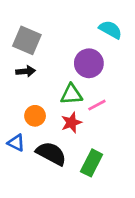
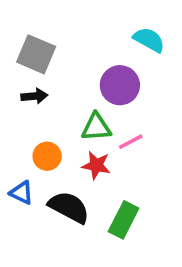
red star: (71, 123) -> (96, 165), turned 30

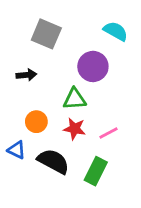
gray square: (36, 54) -> (46, 34), moved
pink line: (131, 142) -> (109, 133), moved

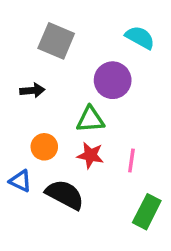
pink line: (109, 133) -> (131, 160), turned -54
green rectangle: (96, 171) -> (147, 212), moved

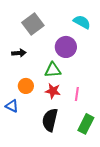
gray square: (56, 41) -> (33, 24), turned 30
black semicircle: (65, 195) -> (50, 120), moved, turned -105

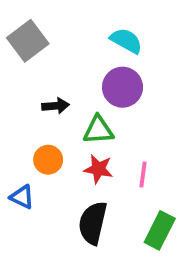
cyan semicircle: (82, 22) -> (126, 41), moved
gray square: (33, 24) -> (28, 41), moved
black arrow: (19, 53) -> (56, 106), moved

